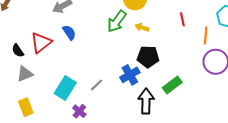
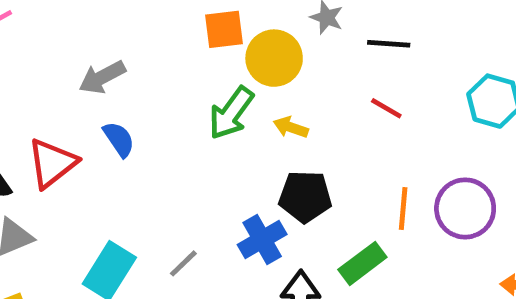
red line: (182, 19) -> (386, 108), turned -48
orange line: (206, 35) -> (403, 208), moved

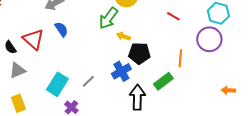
yellow arrow: (291, 127) -> (123, 36), moved
red triangle: (52, 163) -> (33, 39), turned -40
purple circle: (465, 208) -> (209, 39), moved

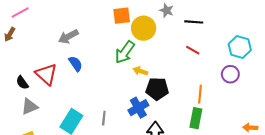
purple circle: (209, 39) -> (230, 74), size x0.7
gray line: (88, 81) -> (104, 118), turned -40
green rectangle: (163, 81) -> (196, 118), moved, turned -42

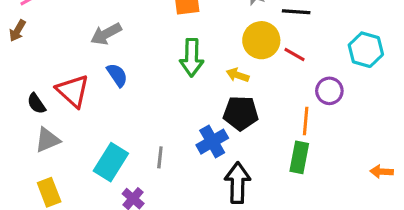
yellow circle: (144, 28) -> (261, 40), moved
green arrow: (125, 52) -> (192, 58), turned -35
yellow arrow: (140, 71) -> (238, 75), moved
purple circle: (230, 74) -> (329, 91), moved

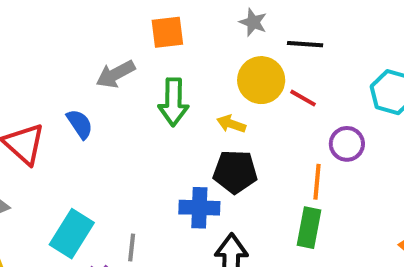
gray arrow: (106, 34) -> (116, 74), moved
blue cross: (212, 142) -> (199, 208), turned 32
gray line: (160, 157) -> (132, 248), moved

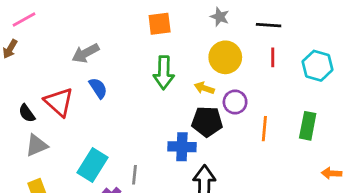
black line: (305, 44) -> (269, 25), moved
gray arrow: (116, 74) -> (85, 53), moved
red line: (303, 98) -> (273, 57), moved, turned 60
purple circle: (347, 144) -> (235, 102), moved
green rectangle: (309, 228) -> (308, 126), moved

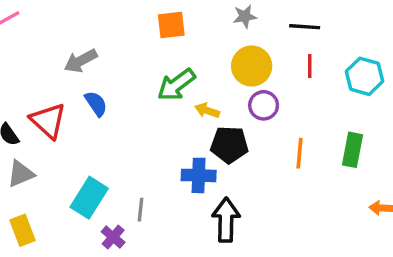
gray star: (220, 17) -> (245, 16), turned -30
green arrow: (164, 73) -> (176, 85), turned 52
yellow arrow: (204, 88) -> (207, 110), moved
purple circle: (235, 102) -> (264, 105), moved

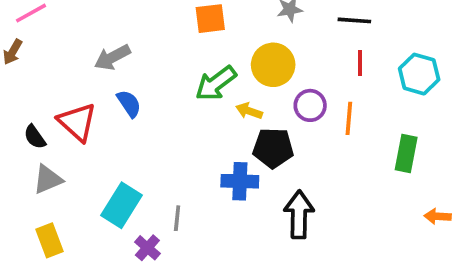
yellow circle: (252, 66) -> (273, 65), moved
orange line: (299, 153) -> (349, 118), moved
black arrow: (226, 220) -> (299, 214), moved

